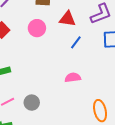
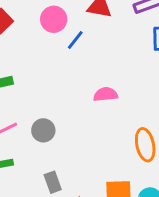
blue line: (76, 42) -> (75, 40), moved

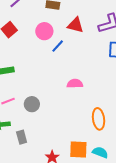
gray rectangle: (53, 182) -> (22, 137), moved

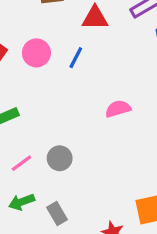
pink circle: (44, 31) -> (36, 53), moved

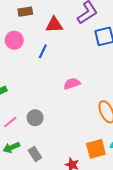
pink circle: (36, 53) -> (14, 40), moved

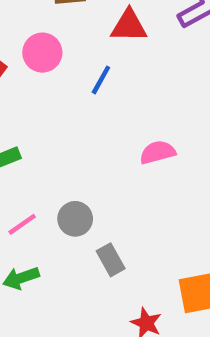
gray rectangle: (35, 154) -> (111, 260), moved

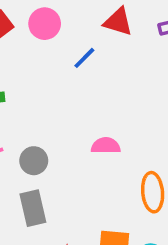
pink semicircle: (158, 152) -> (106, 146), moved
gray rectangle: (111, 260) -> (33, 208), moved, size x1.4

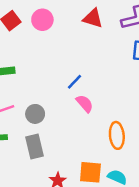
blue line: (84, 58) -> (75, 82), moved
pink semicircle: (106, 146) -> (85, 104), turned 48

